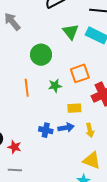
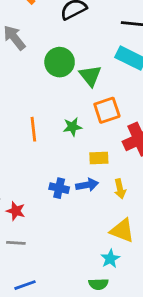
green triangle: (71, 32) -> (90, 76), moved
green circle: (41, 55) -> (60, 62), moved

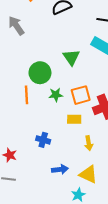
green circle: (60, 62) -> (40, 73), moved
orange square: (107, 110) -> (81, 95), moved
blue arrow: (87, 185) -> (60, 169), moved

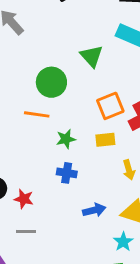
orange line: (26, 95) -> (37, 114), turned -72
green star: (56, 95) -> (66, 139), moved

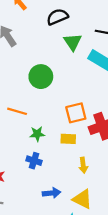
green triangle: (91, 56) -> (73, 42), moved
green circle: (51, 82) -> (41, 77), moved

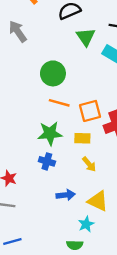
orange line: (17, 111) -> (59, 103), moved
green star: (37, 134) -> (50, 133), size x1.5
yellow arrow: (83, 165) -> (89, 164), moved, turned -32

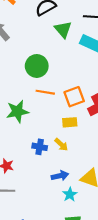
green star: (50, 133) -> (17, 111), moved
yellow arrow: (89, 164) -> (61, 145), moved
cyan star: (86, 224) -> (70, 194), moved

